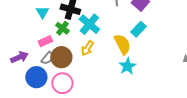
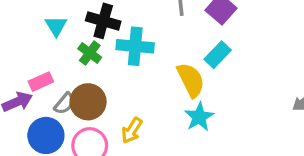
cyan cross: (89, 24) -> (135, 46), turned -35
pink rectangle: (45, 41) -> (41, 82), moved
yellow arrow: (87, 48) -> (132, 130), moved

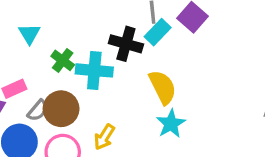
black cross: (103, 21) -> (126, 44), moved
cyan cross: (135, 46) -> (94, 70), moved
cyan rectangle: (218, 55) -> (158, 32), moved

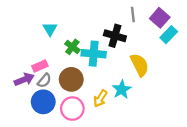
cyan rectangle: (158, 32) -> (169, 35), moved
gray semicircle: (38, 110) -> (44, 81), moved
cyan star: (171, 124) -> (122, 89), moved

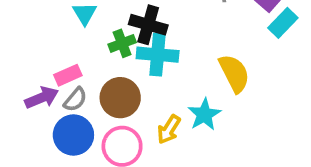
black cross: (115, 36) -> (148, 25), moved
green cross: (72, 47) -> (122, 43), turned 32

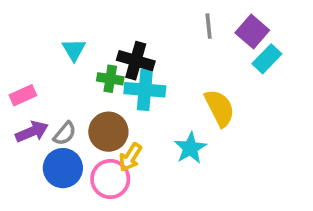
green cross: (122, 43) -> (110, 79), turned 30
pink rectangle: (68, 75) -> (23, 95), moved
yellow arrow: (169, 129) -> (130, 157), moved

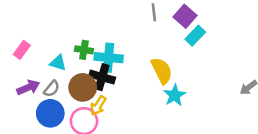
cyan triangle: (74, 50) -> (58, 63), moved, turned -42
black cross: (136, 61) -> (102, 77), moved
pink rectangle: (23, 95) -> (22, 50), moved, turned -30
cyan star: (190, 148) -> (175, 95), moved

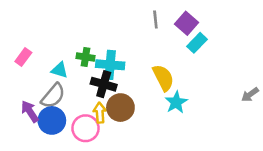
purple arrow: (28, 87) -> (30, 111), moved, turned -100
brown circle: (83, 87) -> (120, 108), moved
gray semicircle: (52, 89) -> (53, 96), size x1.5
yellow arrow: (98, 106) -> (100, 113), turned 144

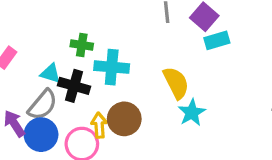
cyan rectangle: (197, 43) -> (217, 40), turned 30
green cross: (86, 57) -> (82, 45), moved
black cross: (104, 84) -> (74, 86), moved

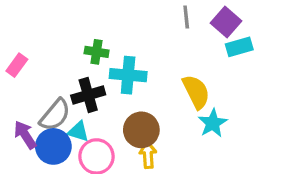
cyan triangle: (50, 73) -> (78, 132), moved
black cross: (74, 86) -> (88, 95), turned -32
yellow arrow: (99, 125) -> (148, 155), moved

